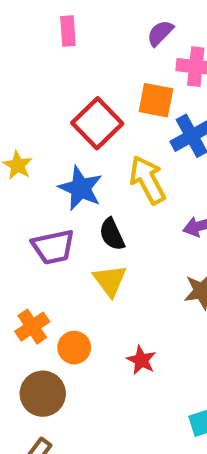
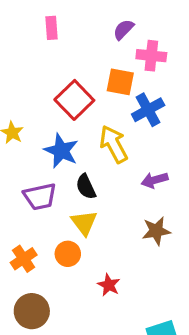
orange circle: (74, 348) -> (68, 254), moved

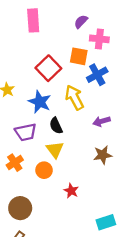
pink rectangle: (51, 28) -> (33, 20), size x1.5
orange cross: (24, 259) -> (15, 163), moved

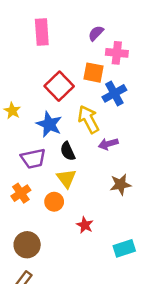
purple arrow: (102, 121) -> (108, 144), moved
cyan rectangle: (106, 222) -> (124, 248), moved

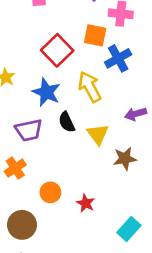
purple arrow: (108, 144) -> (136, 114), moved
yellow triangle: (66, 178) -> (98, 134), moved
orange circle: (54, 202) -> (50, 192), moved
cyan rectangle: (124, 248) -> (129, 229), turned -30

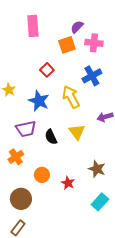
orange square: (95, 35) -> (67, 45), moved, turned -30
red square: (57, 50) -> (47, 70), size x0.6
black semicircle: (67, 122) -> (51, 137), moved
brown star: (125, 159) -> (97, 169), moved, turned 30

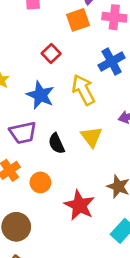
orange circle: (42, 175) -> (40, 182), moved
red star: (68, 183) -> (79, 205), size x1.6

